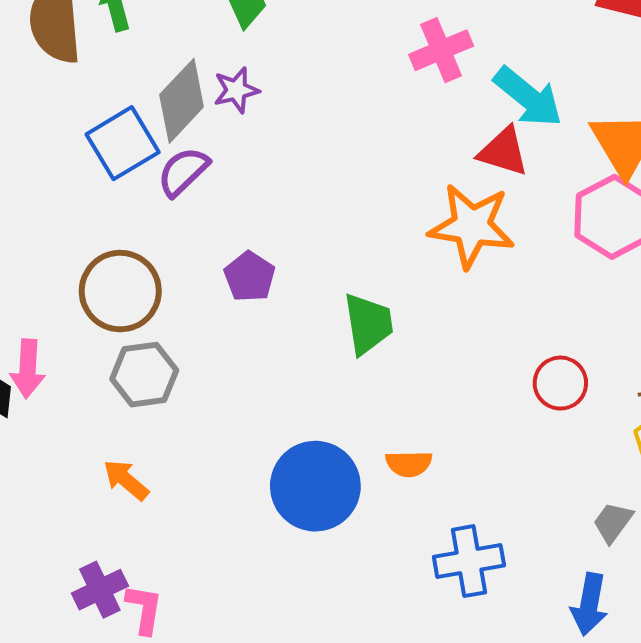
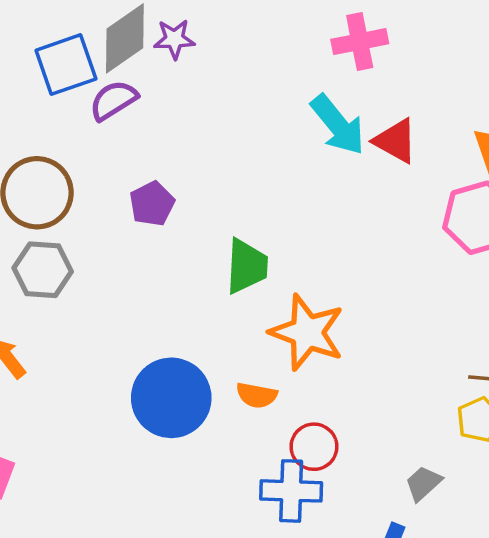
cyan arrow: (528, 97) -> (338, 125), moved
orange star: (472, 226) -> (307, 332), moved
red circle: (560, 383) -> (314, 447), moved

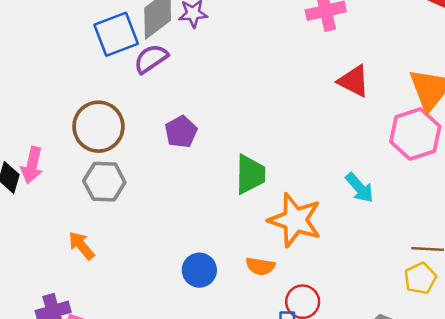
cyan arrow: (338, 125) -> (359, 188), moved, size x0.7
blue circle: (171, 398) -> (199, 270), size x0.6

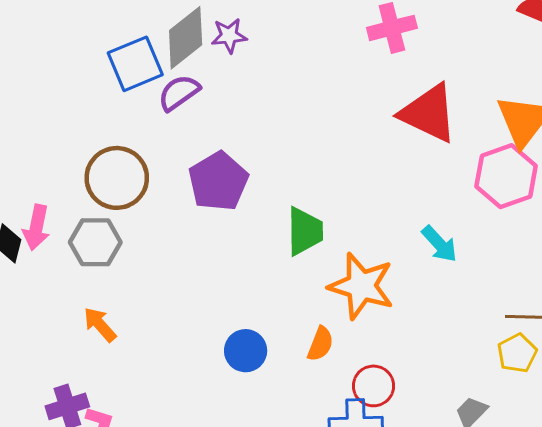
red triangle: (354, 81) -> (429, 113), size x1.5
purple pentagon: (181, 132) -> (218, 181), size x1.5
gray hexagon: (104, 182) -> (95, 242), moved
orange semicircle: (260, 266) -> (320, 344), turned -76

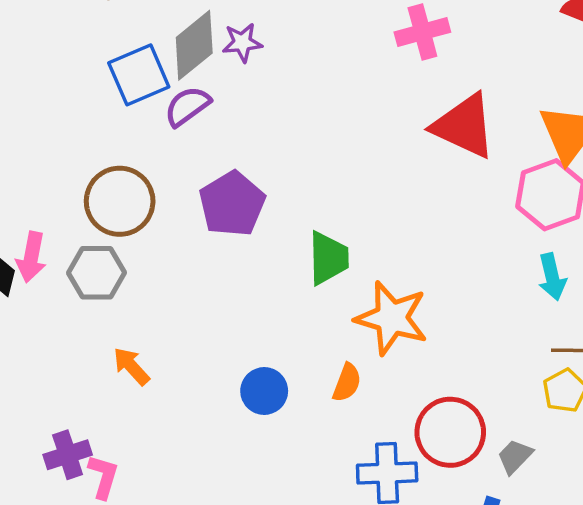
cyan arrow: (439, 244) -> (552, 277), moved, turned 30
orange arrow: (100, 325) -> (131, 366), moved
red circle: (373, 386) -> (450, 432), moved, size x1.5

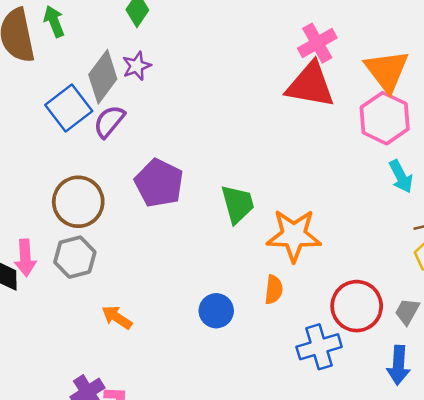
pink cross: (422, 32) -> (317, 43), moved

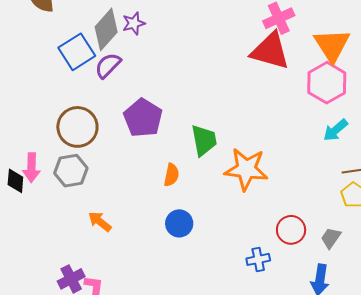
cyan arrow: (401, 176) -> (335, 130), turned 72
orange semicircle: (274, 290) -> (171, 175), moved
red circle: (357, 306) -> (291, 230), size x0.7
blue cross: (319, 347) -> (258, 259), size x0.7

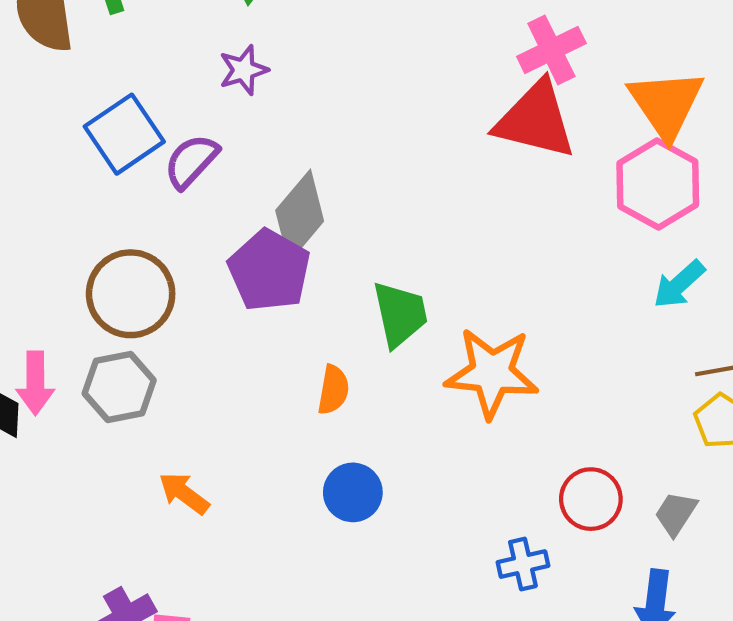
gray diamond: (106, 29) -> (300, 216), moved

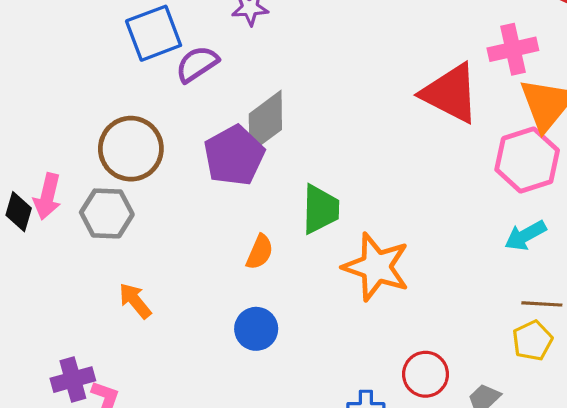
pink cross: (551, 50) -> (513, 49), moved

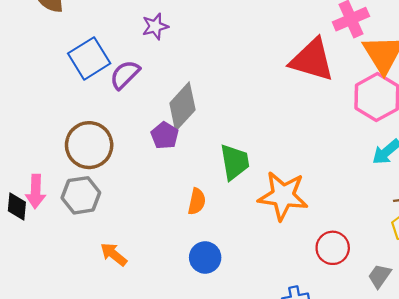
purple pentagon: (234, 156) -> (165, 135), size x0.6
red circle: (426, 374) -> (333, 248), moved

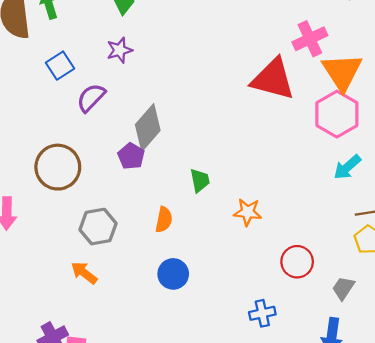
blue square: (89, 58) -> (60, 66), moved, size x0.7
green trapezoid: (235, 162) -> (200, 180), size x0.7
gray hexagon: (81, 195) -> (98, 227), moved
orange star: (283, 196) -> (248, 212), size x0.6

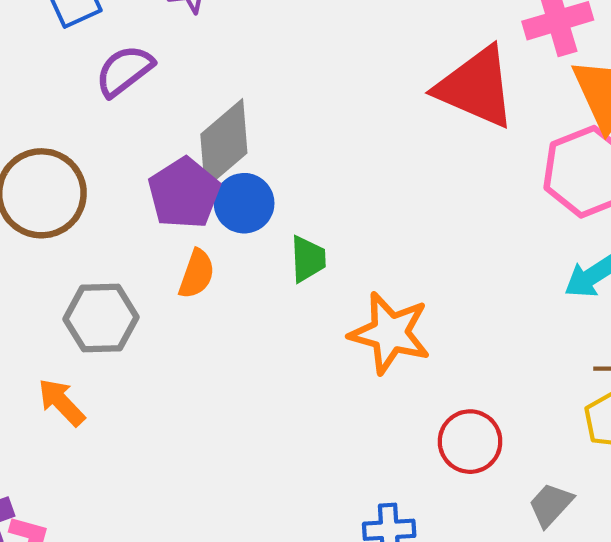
purple pentagon: (131, 156) -> (184, 193), size x1.4
orange star: (248, 212) -> (390, 333), size x1.5
orange semicircle: (164, 220) -> (197, 274), moved
blue circle: (173, 274) -> (244, 203), moved

